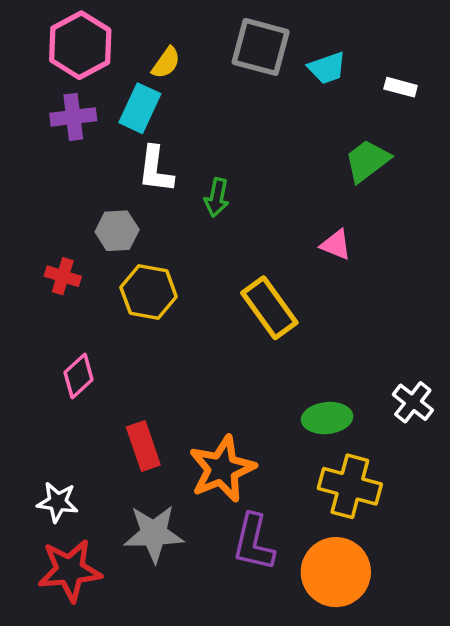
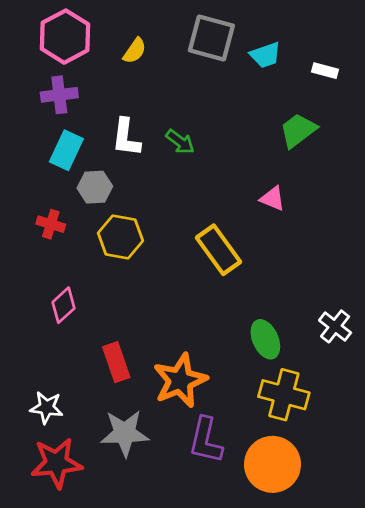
cyan rectangle: (140, 108) -> (66, 150), moved
green arrow: (217, 197) -> (180, 142), moved, turned -64
green ellipse: (327, 418) -> (265, 339), turned 72

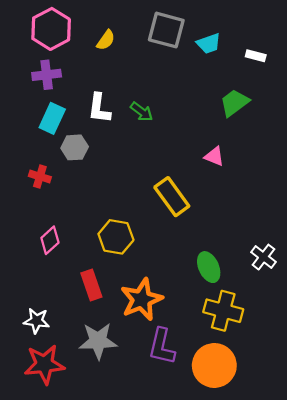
yellow hexagon: (120, 237) -> (116, 237), moved

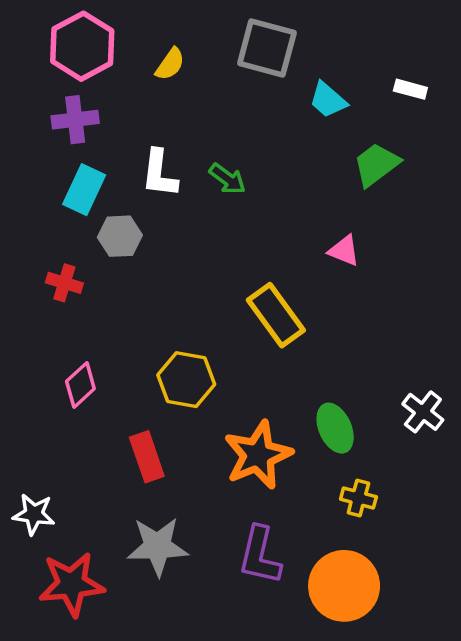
cyan trapezoid: (209, 43) -> (328, 100), moved, turned 60
orange star: (142, 300) -> (258, 455), moved
yellow cross: (223, 311) -> (358, 498), size x0.6
white star: (37, 321) -> (34, 514), moved

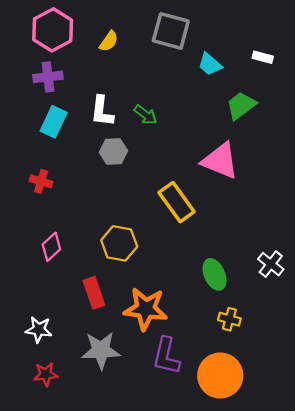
gray hexagon: (120, 236) -> (113, 152), moved
pink triangle: (344, 251) -> (220, 161), size x1.8
orange star: (258, 455) -> (146, 309), moved, turned 30
white star: (34, 514) -> (39, 330), moved
red star: (71, 584) -> (46, 374), size x0.6

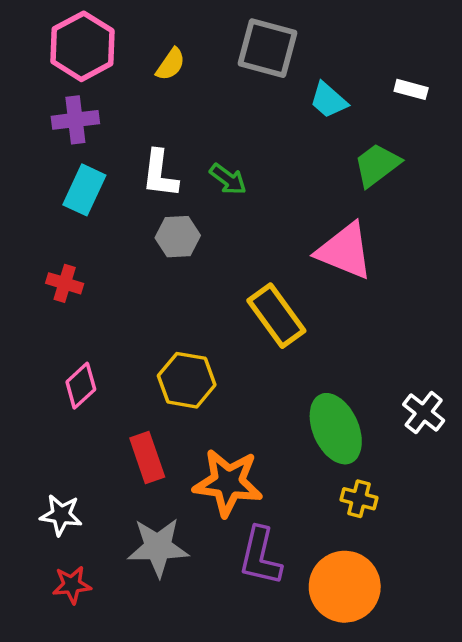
green ellipse: (214, 274) -> (336, 429), size x1.4

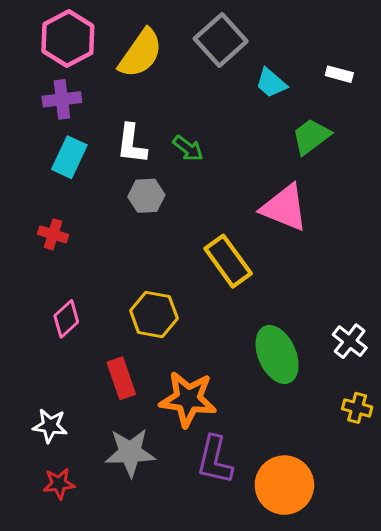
gray square: (267, 48) -> (221, 40), turned 33
yellow semicircle: (171, 64) -> (141, 53), size x1.8
yellow cross: (359, 499) -> (357, 408), moved

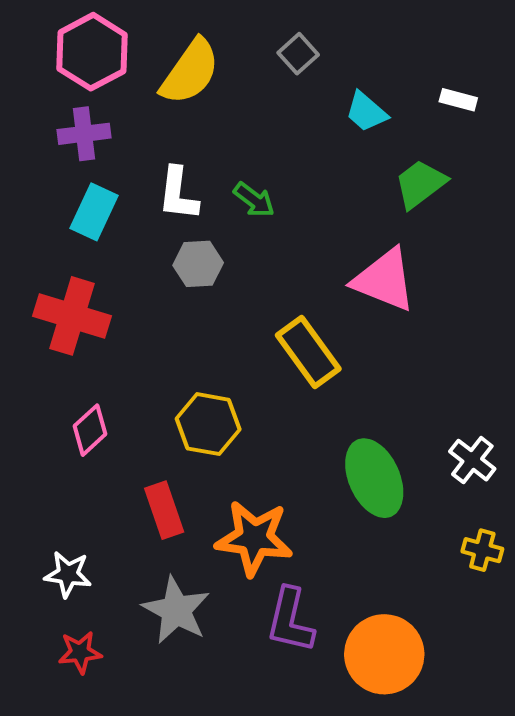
gray square: (221, 40) -> (298, 54), size x0.6
red cross: (53, 234) -> (72, 316), size x1.8
gray star: (130, 452) -> (176, 610), turned 30

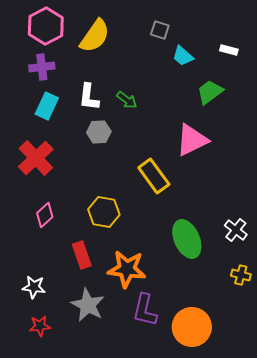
gray square: (298, 54) -> (160, 30), moved, turned -30
pink triangle: (384, 280) -> (192, 140), turned -48
red cross: (72, 316) -> (36, 158), turned 30

